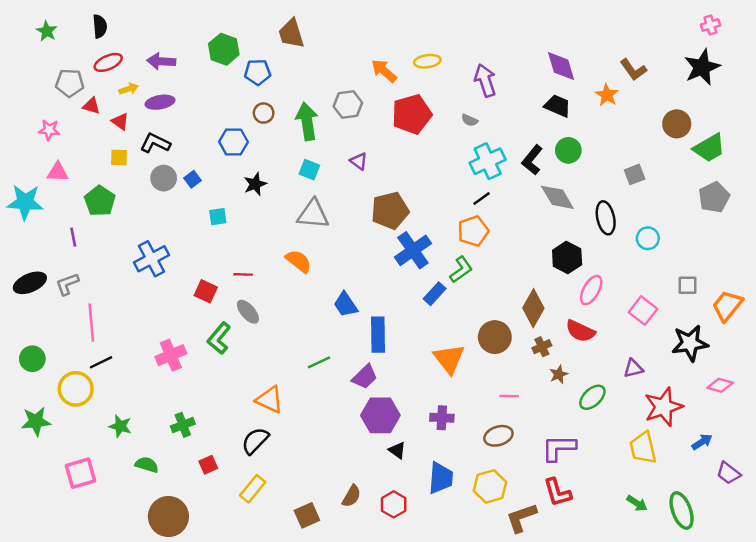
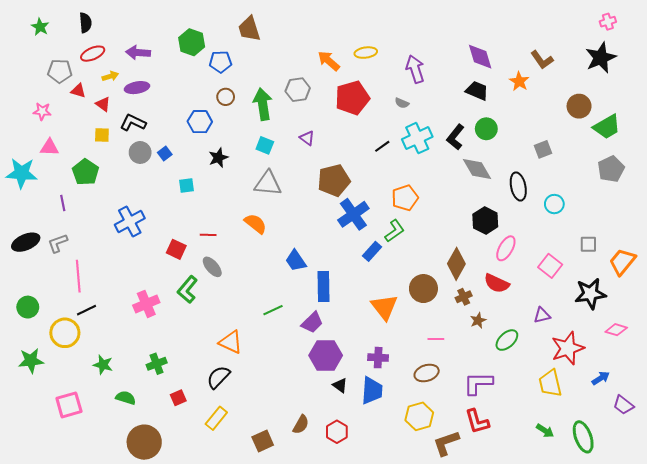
black line: (482, 199) -> (382, 146), moved
blue trapezoid: (441, 478) -> (372, 391), moved

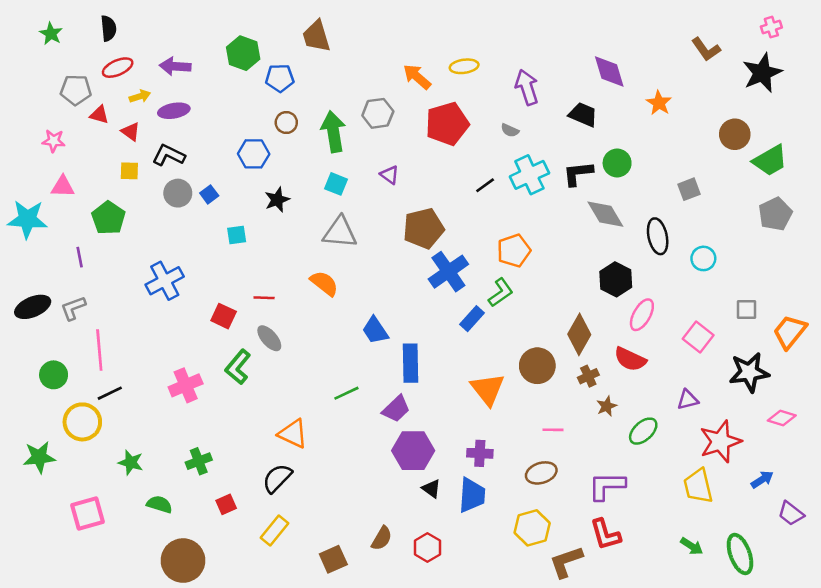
brown L-shape: (542, 60) -> (706, 49), moved
black trapezoid: (477, 91) -> (583, 115), moved
black L-shape: (455, 137) -> (578, 174), turned 45
green circle: (28, 307) -> (54, 375), moved

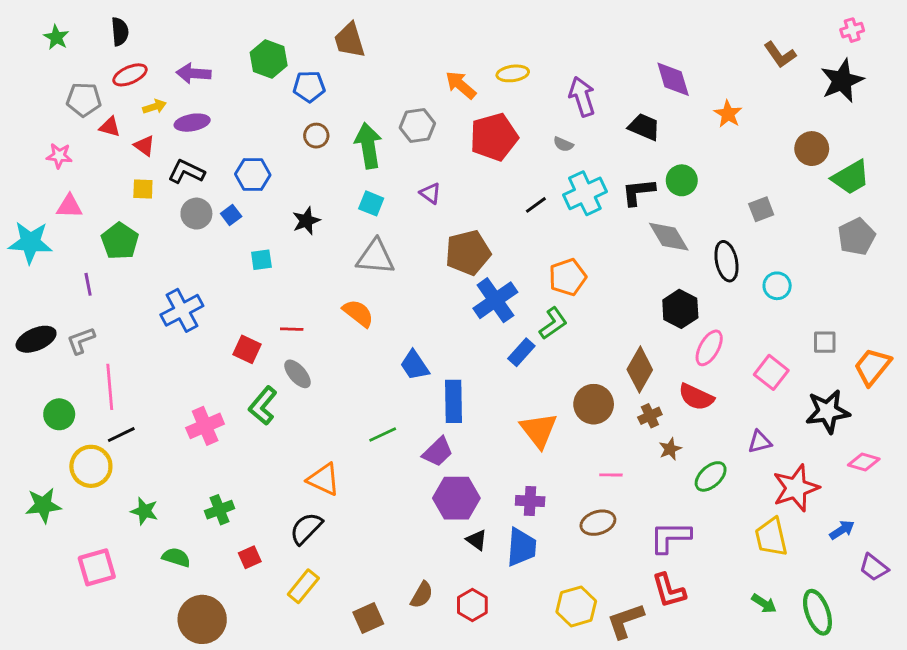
blue hexagon: (254, 154) -> (253, 175), moved
yellow hexagon: (532, 528) -> (576, 606), moved

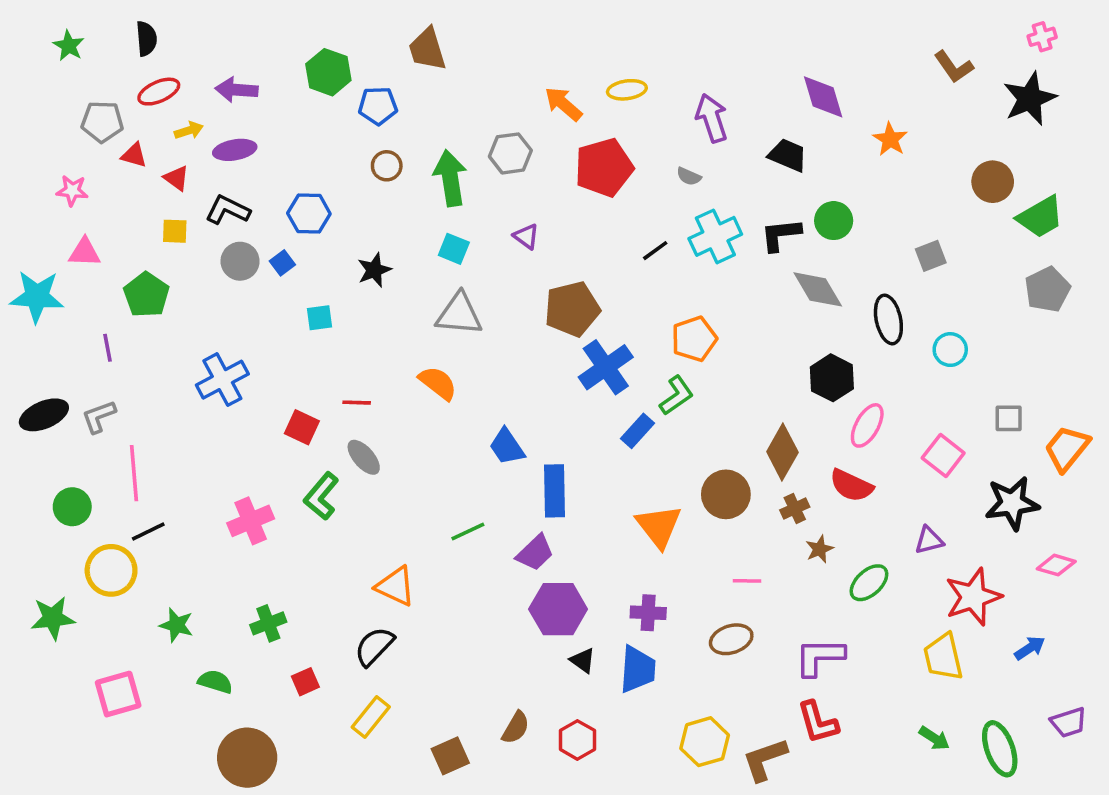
purple trapezoid: (874, 567) -> (1069, 722), moved, turned -56

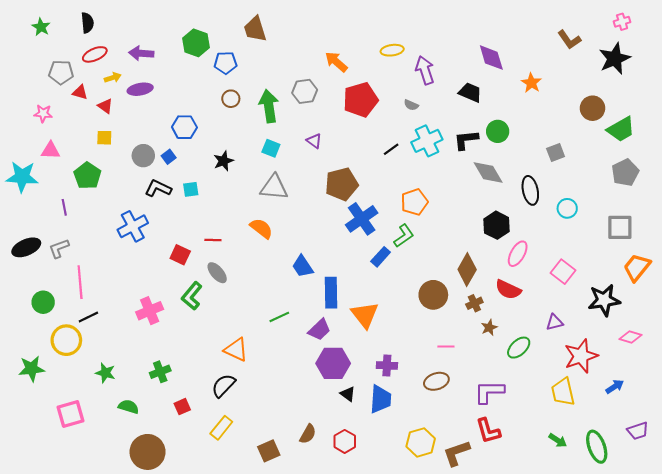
yellow ellipse: (627, 90) -> (392, 50), moved
black L-shape: (228, 210) -> (158, 188), moved
gray square: (1009, 418) -> (620, 227), moved, size x1.5
orange triangle: (659, 526) -> (365, 315), moved

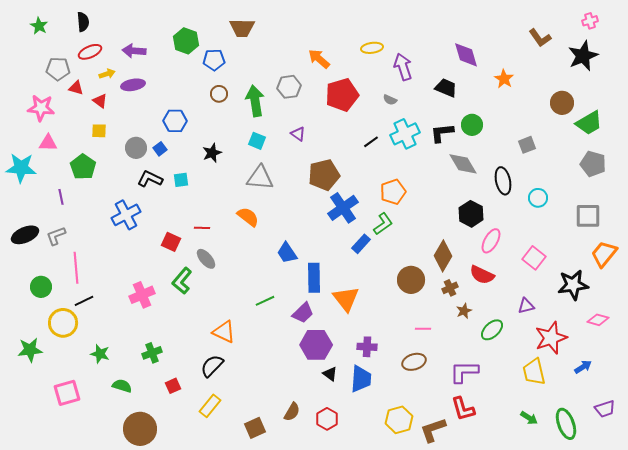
brown trapezoid: (255, 29) -> (242, 28), turned -72
pink star: (43, 113) -> (41, 108), size x1.5
gray pentagon: (625, 173) -> (593, 164), turned -30

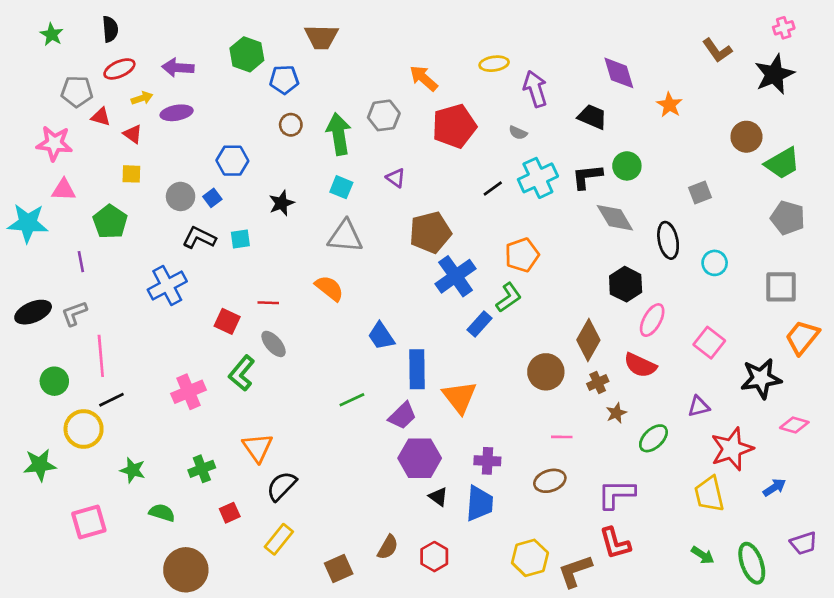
orange triangle: (224, 332) -> (258, 448), moved, turned 30

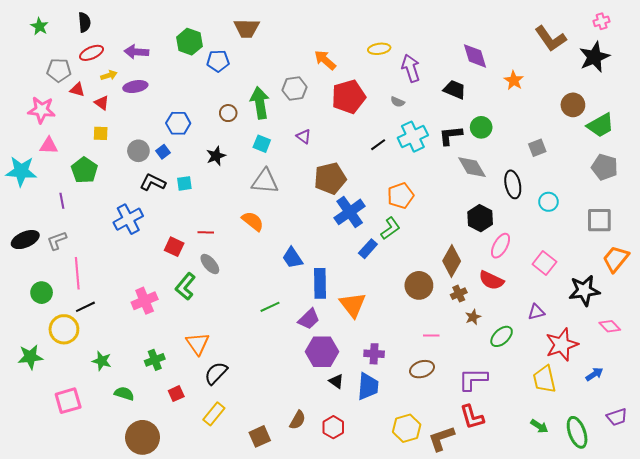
brown L-shape: (717, 50) -> (551, 39), size x1.4
brown circle: (291, 125) -> (228, 113), moved
pink diamond: (794, 425) -> (610, 326), turned 30

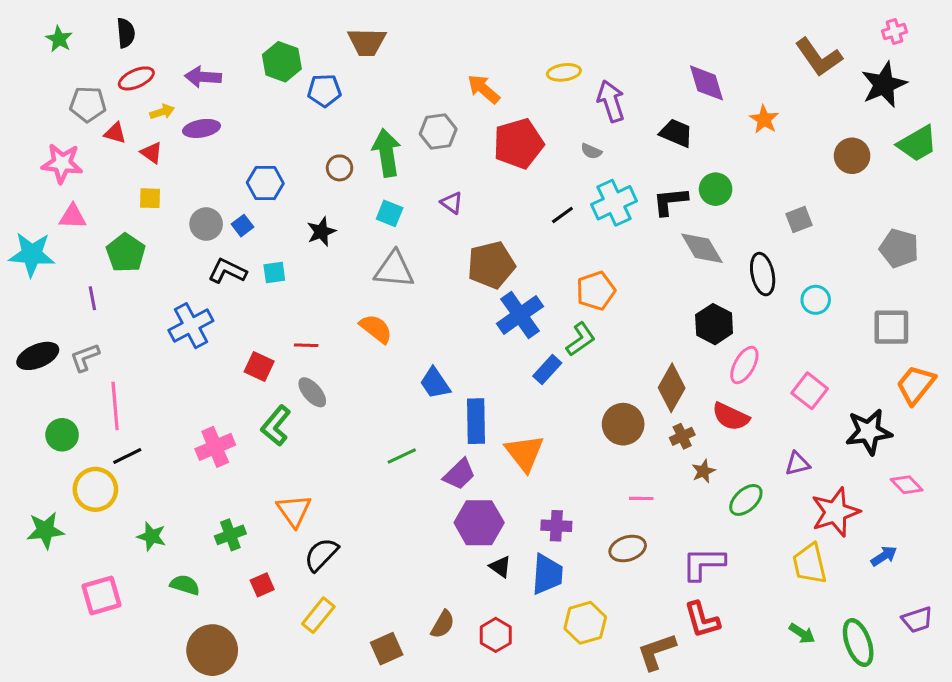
green trapezoid: (600, 125) -> (917, 144), moved
yellow hexagon: (407, 428) -> (585, 623), moved

